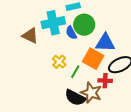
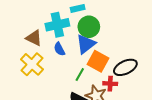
blue semicircle: (71, 33) -> (59, 49), moved
blue triangle: (105, 43) -> (86, 44), moved, turned -40
yellow cross: (59, 62) -> (32, 64), moved, size x1.6

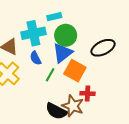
black ellipse: (125, 67) -> (103, 48), moved
green line: (80, 74) -> (50, 75), moved

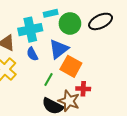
green circle: (66, 35) -> (70, 23), moved
black ellipse: (103, 48) -> (101, 21), moved
green line: (50, 75) -> (49, 80), moved

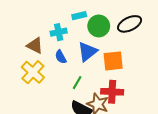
cyan cross: (30, 30) -> (59, 32), size x0.7
orange square: (71, 66) -> (113, 61), moved, turned -35
red cross: (83, 89) -> (112, 92), size x1.5

